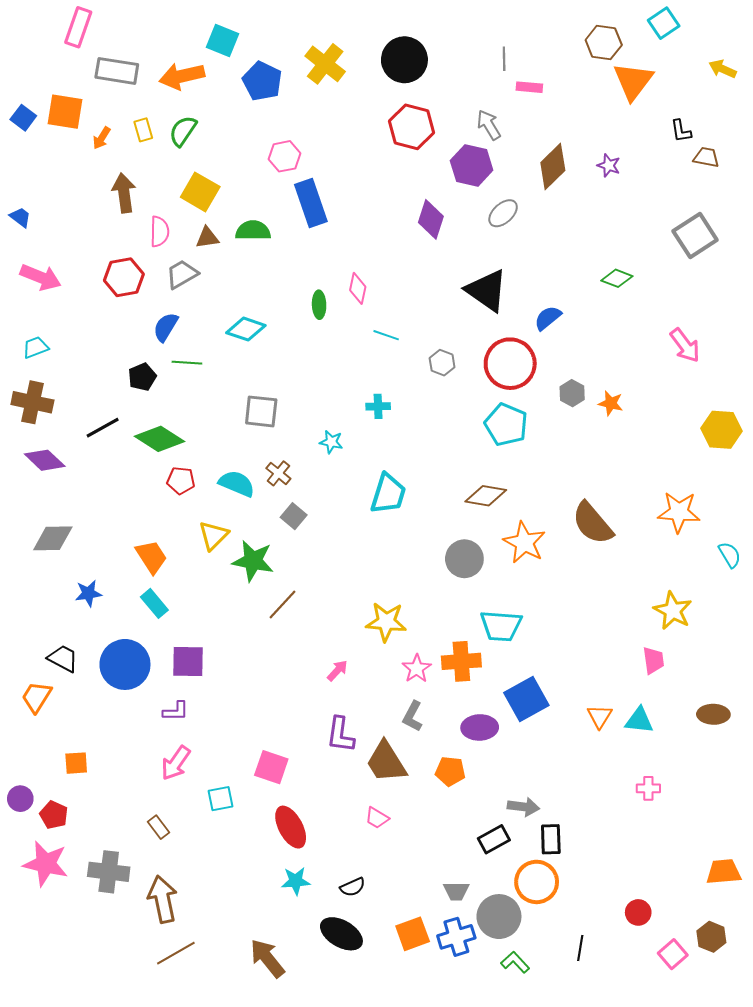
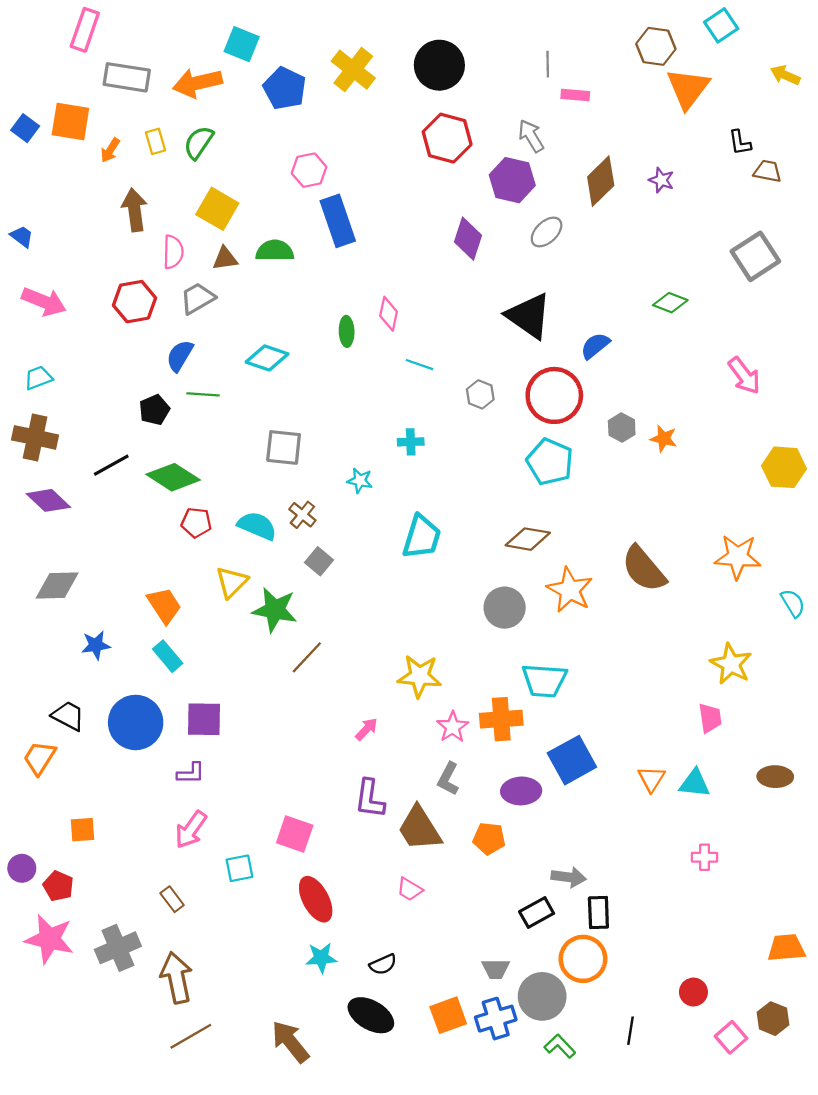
gray cross: (109, 872) -> (118, 948), turned -30

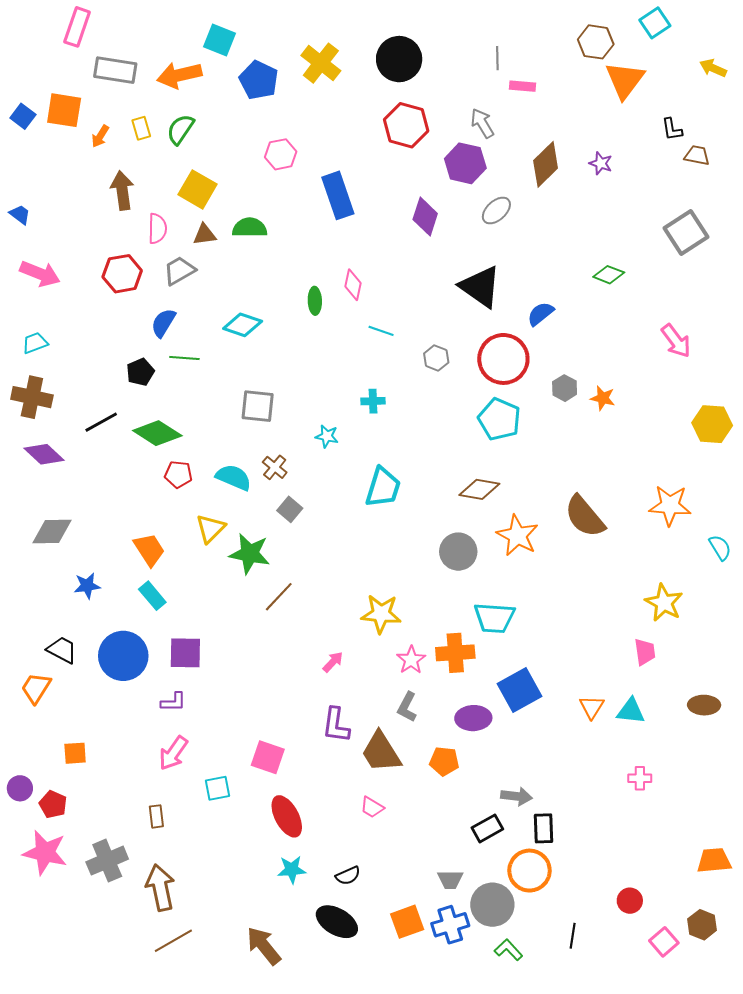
blue rectangle: (338, 221) -> (338, 195), moved
brown rectangle: (172, 899) -> (156, 816), turned 30

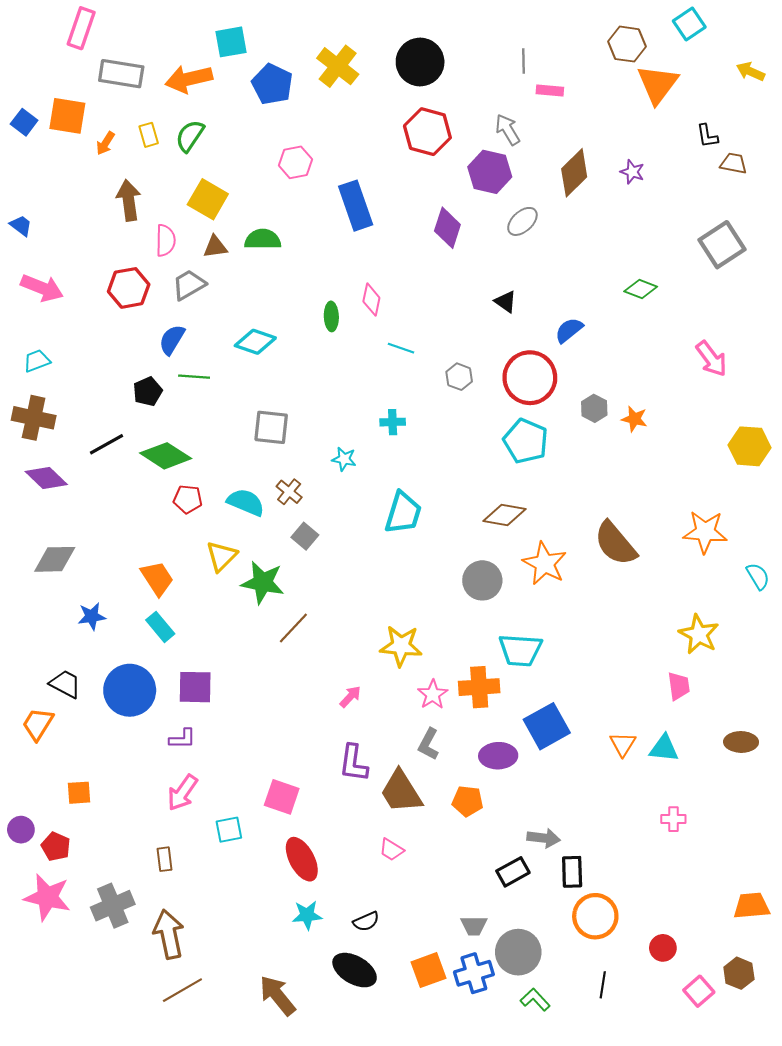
cyan square: (220, 40) -> (231, 42), turned -32
black triangle: (480, 287) -> (506, 302), size x0.5
orange circle: (529, 871) -> (595, 916), moved

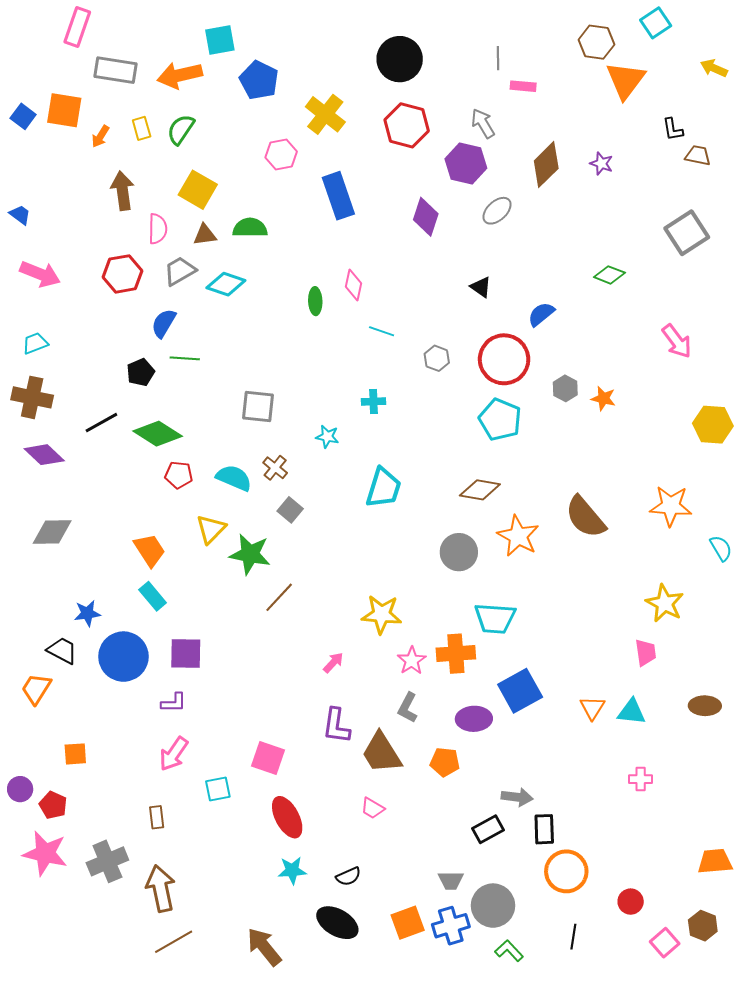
yellow cross: (338, 66) -> (325, 114), moved
cyan diamond: (255, 342) -> (226, 284), moved
blue star: (92, 616) -> (87, 613), moved

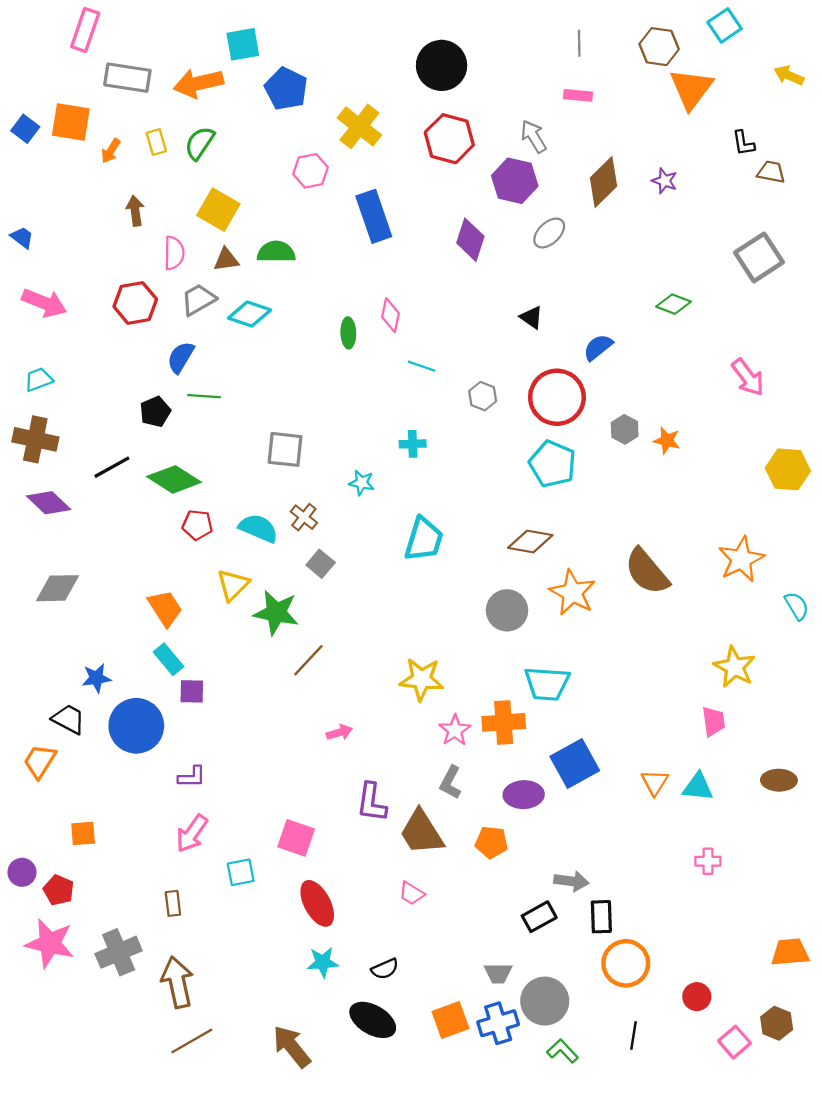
gray line: (498, 58) -> (579, 43), moved
brown arrow: (122, 191) -> (135, 211), size x0.7
orange star: (671, 506) -> (741, 559), turned -30
purple square: (186, 654) -> (192, 691), moved, size x0.7
pink arrow: (333, 663) -> (339, 732), moved, turned 30

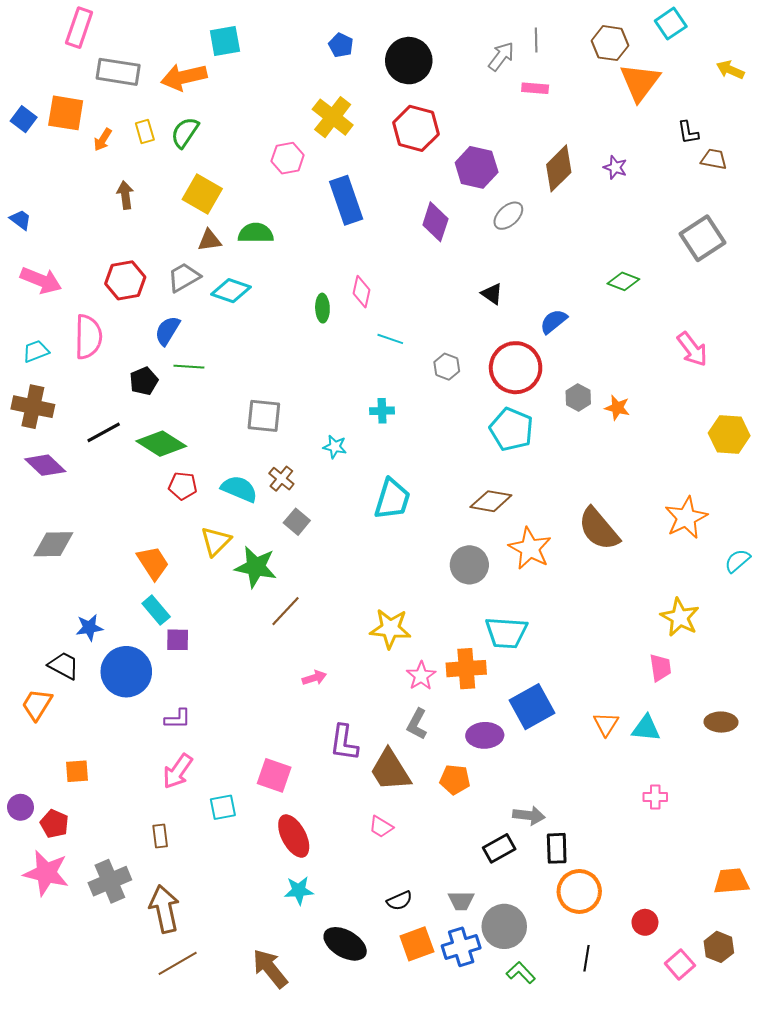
blue pentagon: (286, 89) -> (341, 45), moved, size x0.6
gray arrow: (534, 136) -> (501, 56), moved, turned 68
pink semicircle: (174, 253) -> (88, 337), moved, size x1.4
cyan semicircle: (797, 606) -> (737, 561), turned -100
black semicircle: (385, 969) -> (400, 901), moved

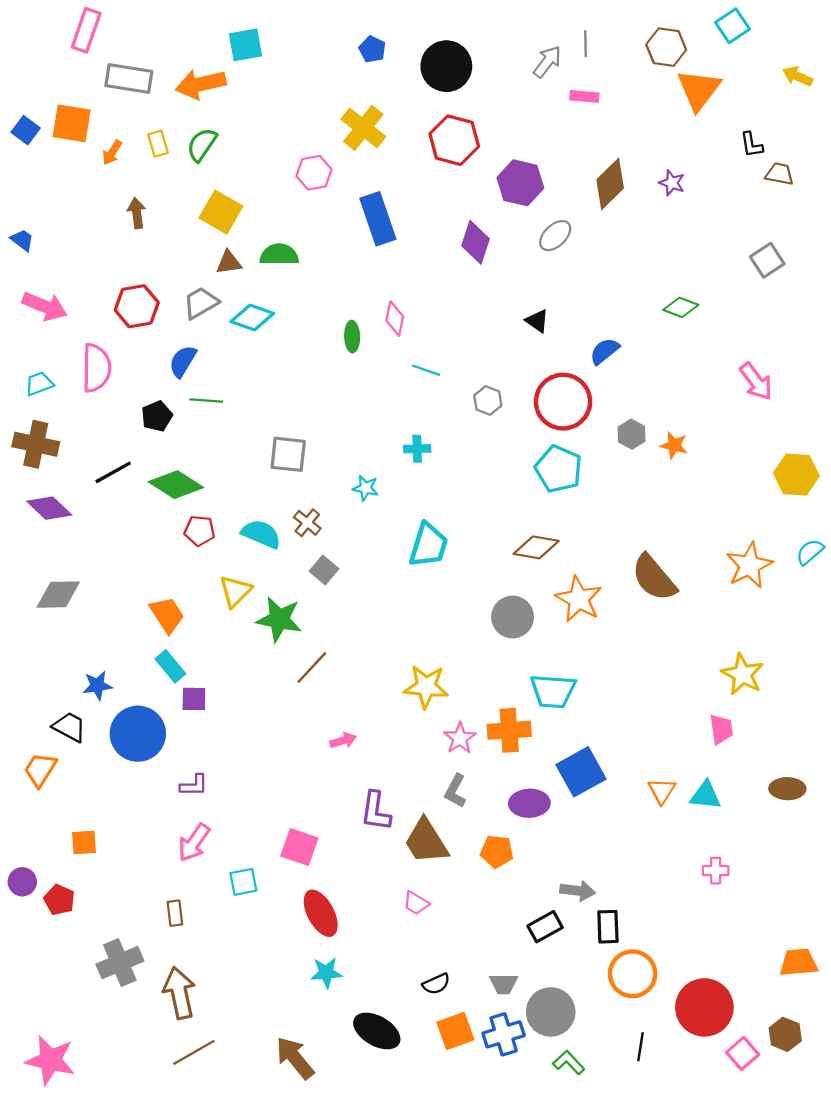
gray square: (702, 238) -> (767, 260), size x0.7
cyan semicircle: (737, 561) -> (810, 552), moved
pink star: (46, 873) -> (50, 1060), moved
red circle: (645, 922) -> (704, 1007), size x2.0

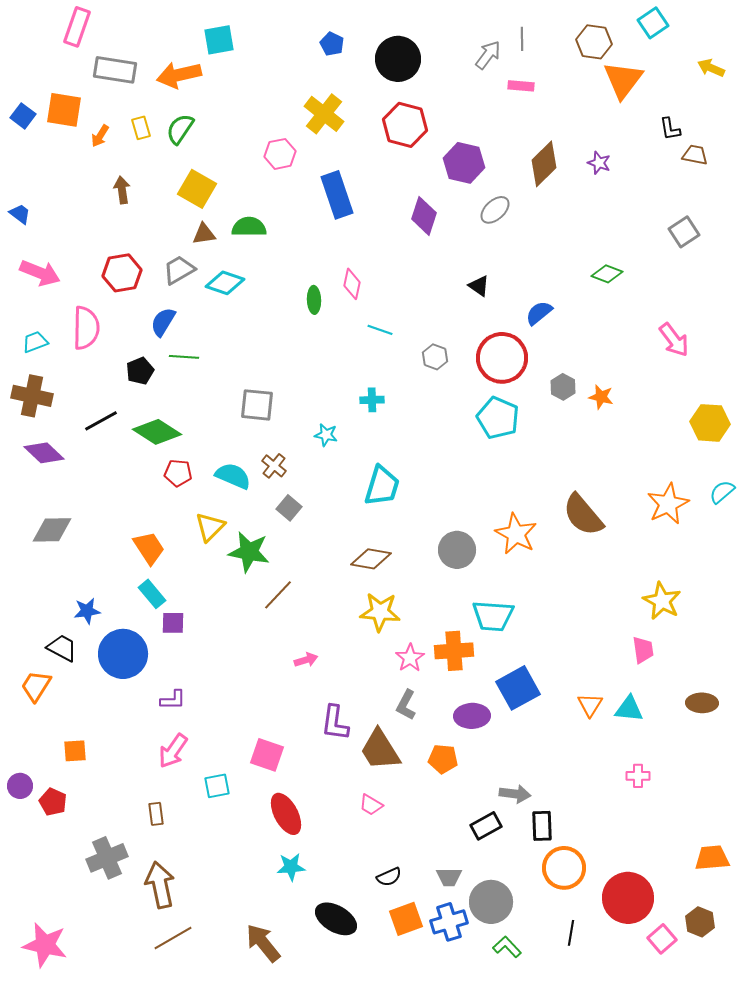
brown diamond: (536, 547) -> (371, 559), moved

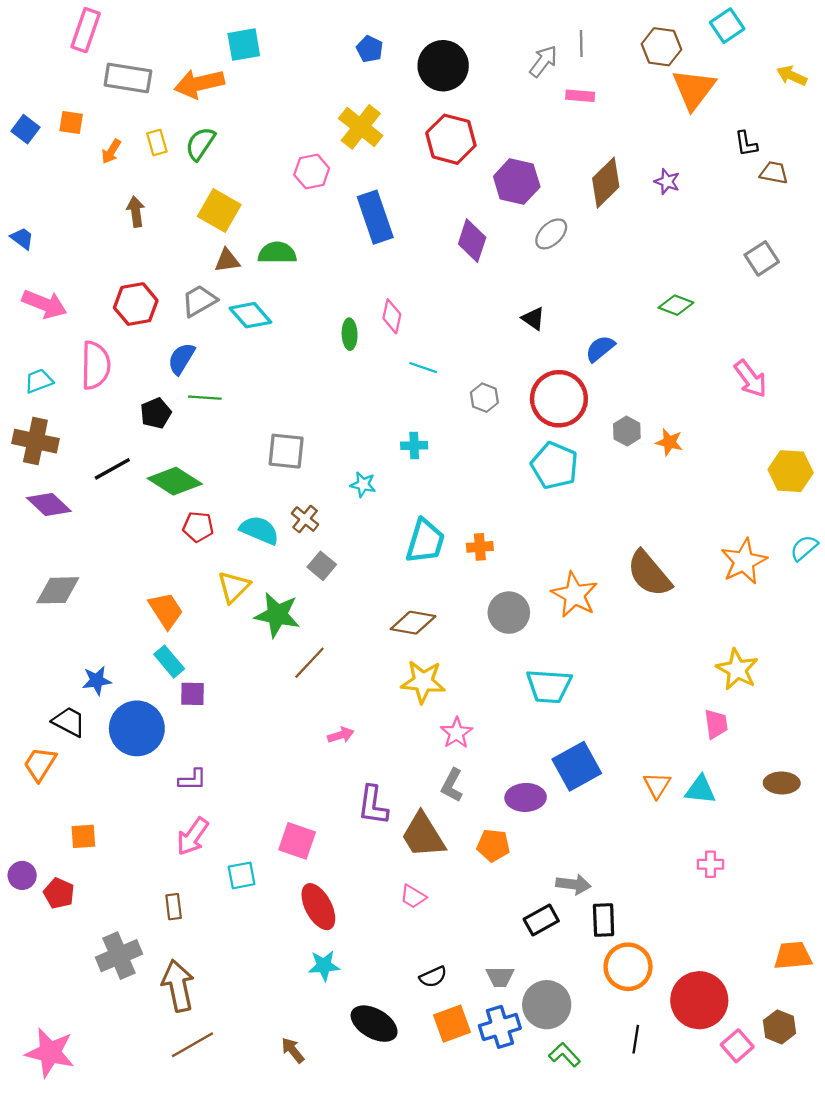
orange square: (64, 110) -> (71, 123), size x0.6
cyan diamond: (225, 283) -> (250, 315), turned 30
orange cross: (454, 651) -> (480, 547), moved, size x0.6
brown arrow: (263, 943) -> (293, 1050), size x0.6

